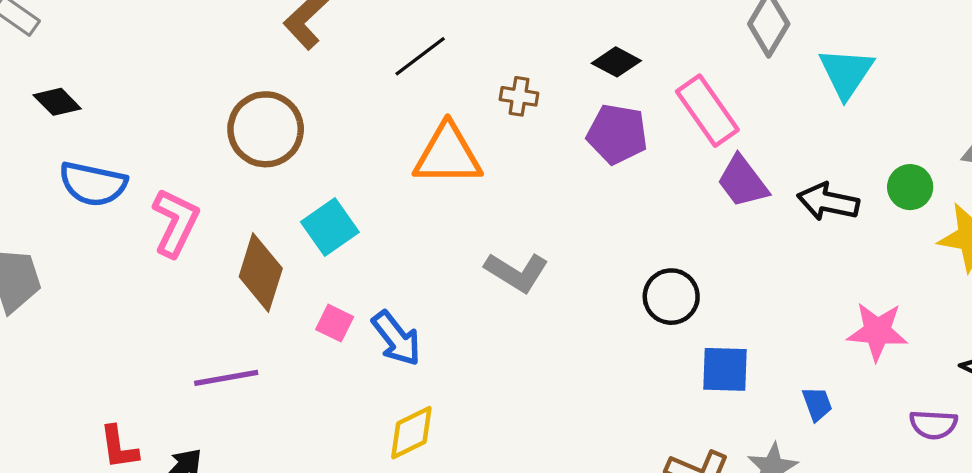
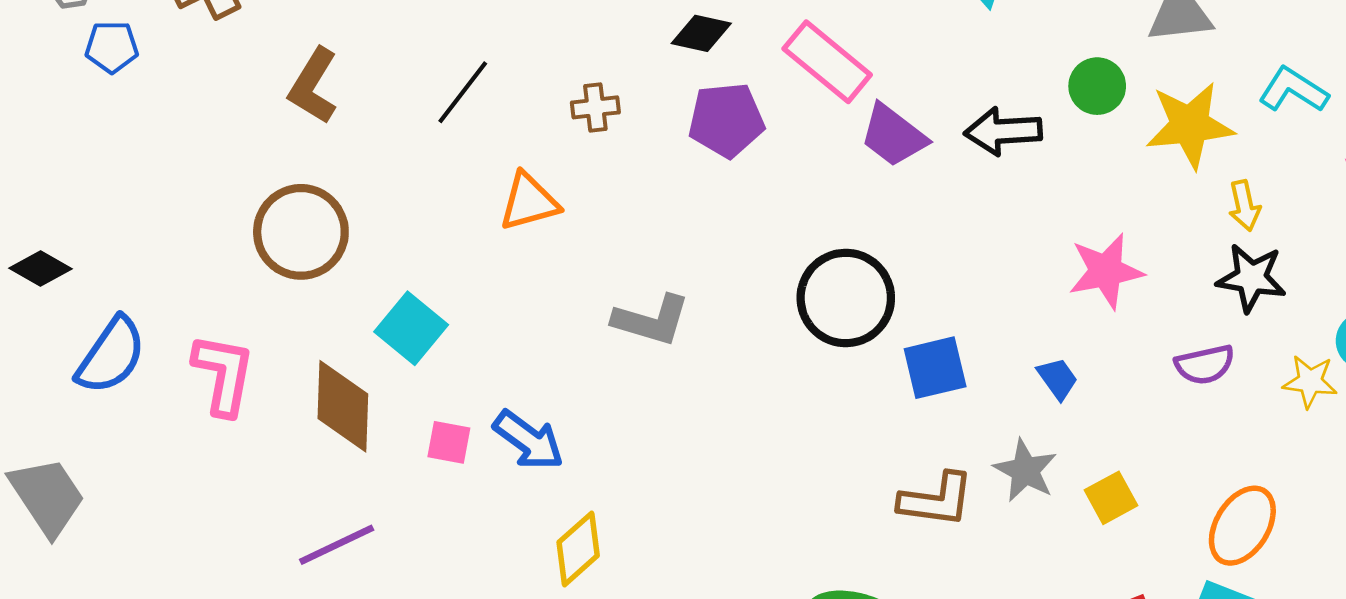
orange triangle: (448, 155) -> (529, 202), size x0.7
blue semicircle: (93, 184) -> (111, 356), turned -52
black circle: (671, 297) -> (846, 298), size x1.4

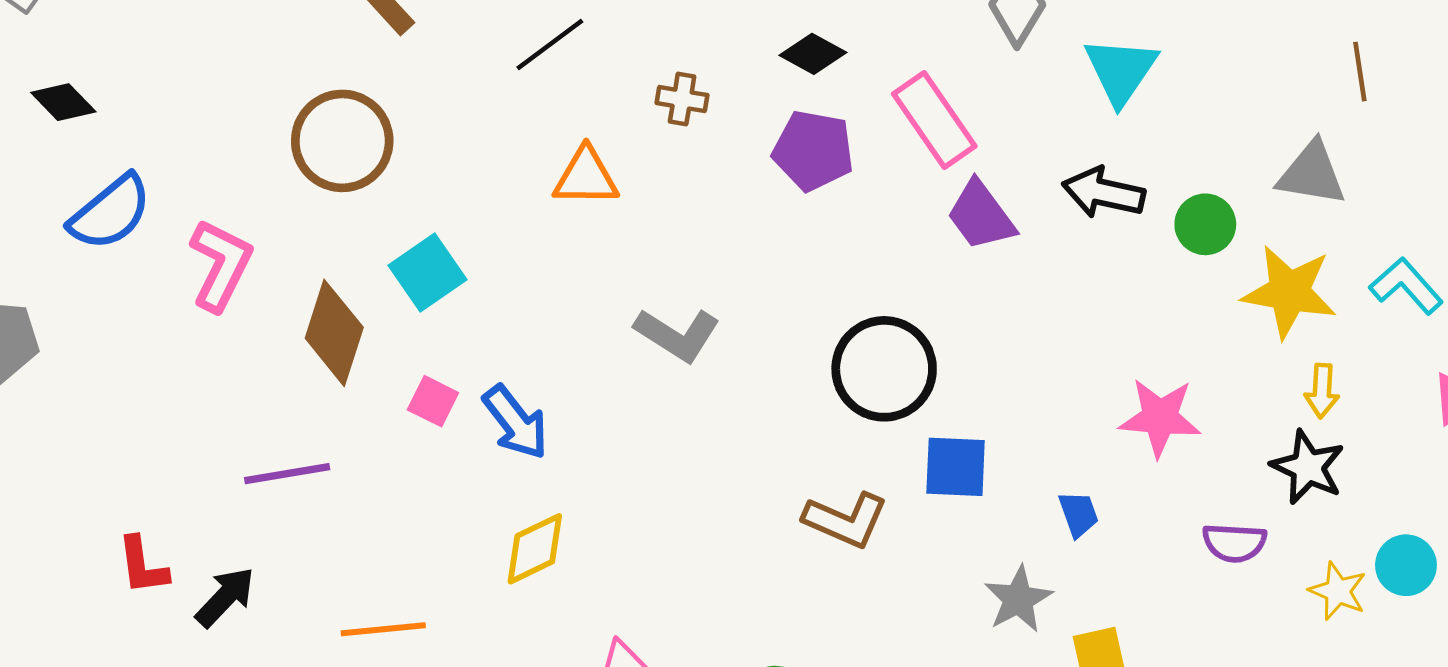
black arrow: (1003, 131) -> (1104, 193), moved
brown L-shape: (936, 500) -> (846, 520), moved

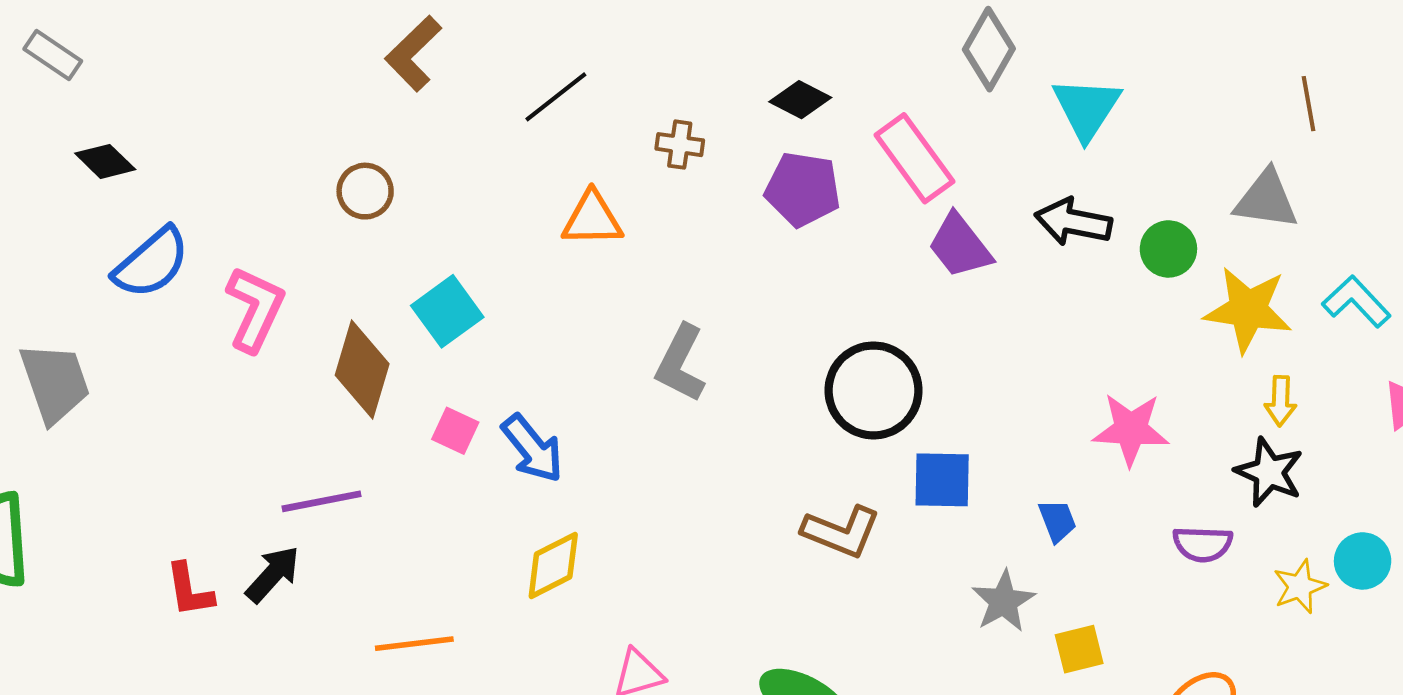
brown circle: (342, 141) -> (365, 191), size x0.6
gray L-shape: (677, 335) -> (681, 363), turned 86
yellow star: (1338, 591) -> (1300, 587), turned 30
black arrow: (225, 597) -> (273, 574), moved

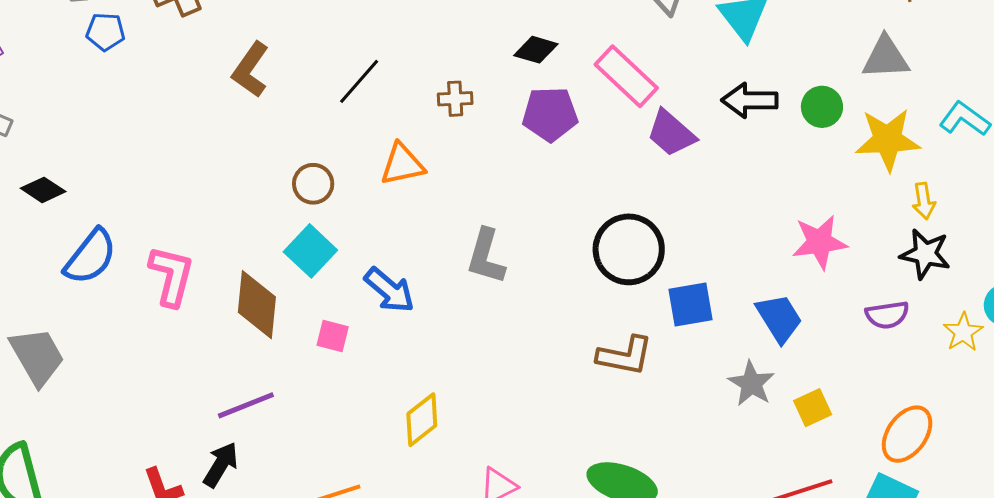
brown circle: (365, 191) -> (313, 184), moved
blue arrow: (533, 448) -> (389, 290), moved
blue trapezoid: (1057, 521) -> (779, 318), size x1.6

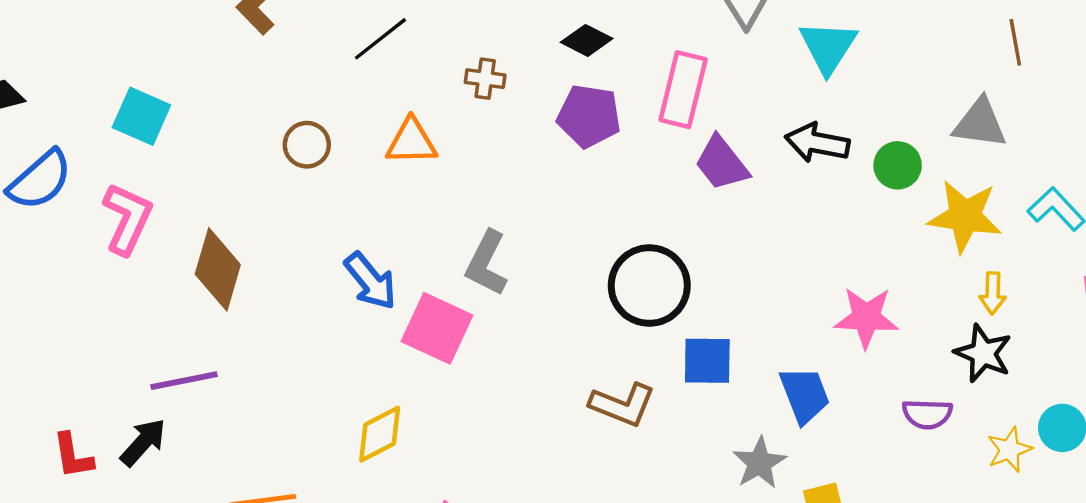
pink rectangle: (626, 76) -> (683, 90), turned 50
cyan square: (310, 251) -> (141, 116), moved, turned -30
pink square: (333, 336) -> (437, 328), moved, size x1.8

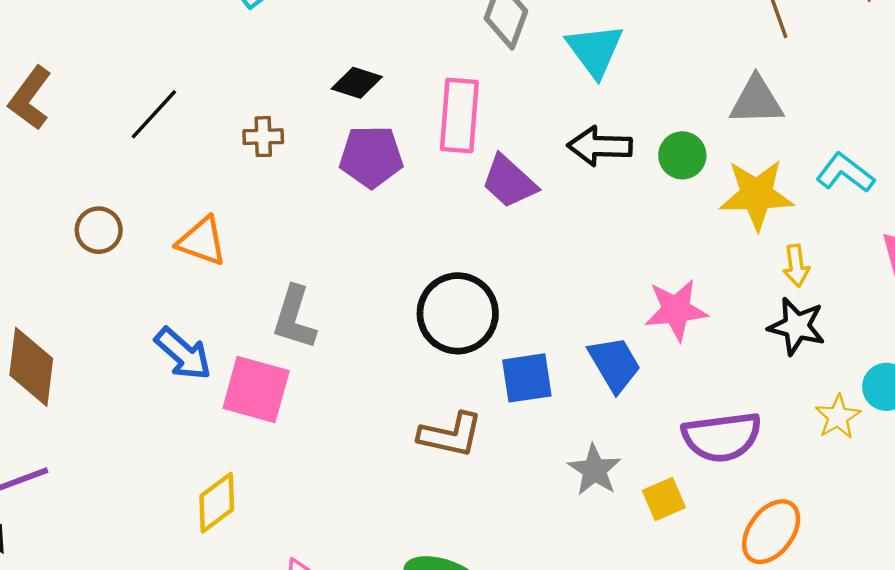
orange triangle: (412, 142) -> (202, 241), moved, turned 30
blue trapezoid: (805, 395) -> (615, 364), moved
purple semicircle: (927, 414) -> (722, 437), moved, size x1.6

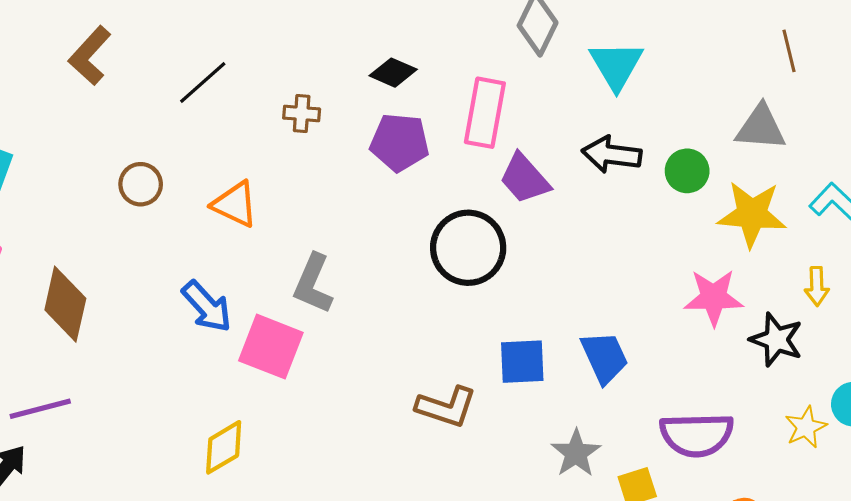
yellow arrow: (796, 266) -> (817, 286), moved
pink star: (676, 310) -> (714, 298), moved
black circle: (458, 313) -> (468, 248), moved

